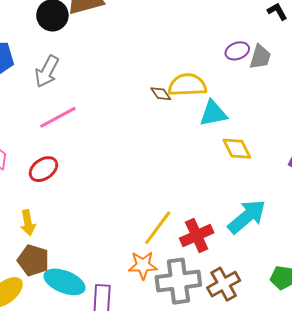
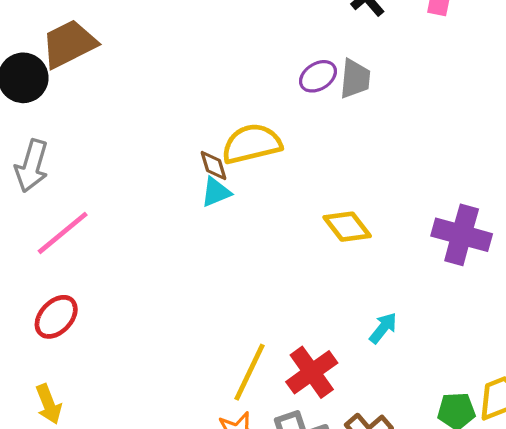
brown diamond: (161, 94) -> (213, 165), turned 30
cyan triangle: (213, 113) -> (216, 192), moved, size x0.7
cyan arrow: (247, 217) -> (383, 328), size x0.5

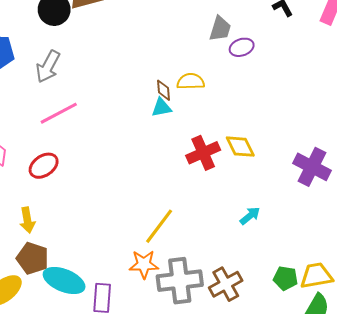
gray trapezoid: (355, 79) -> (220, 29), moved
yellow semicircle: (252, 144) -> (191, 81), size x0.7
red cross: (312, 372) -> (203, 153), moved

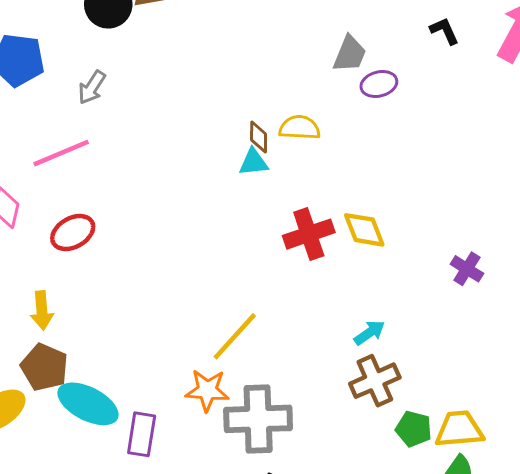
gray arrow: (48, 67) -> (92, 87), size x0.7
pink line: (59, 113) -> (61, 153), moved
purple cross: (312, 167) -> (467, 269), size x0.6
brown cross: (226, 284) -> (375, 381), moved

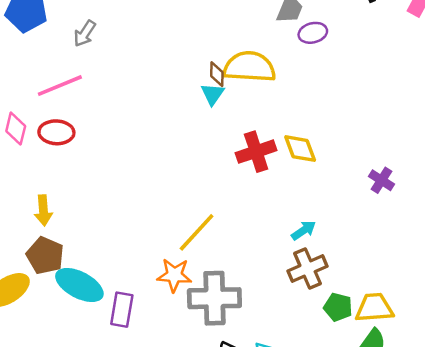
yellow semicircle: (300, 128) -> (249, 67), size x1.6
cyan triangle: (253, 162) -> (213, 94), turned -50
red ellipse: (73, 232) -> (56, 132), moved, turned 32

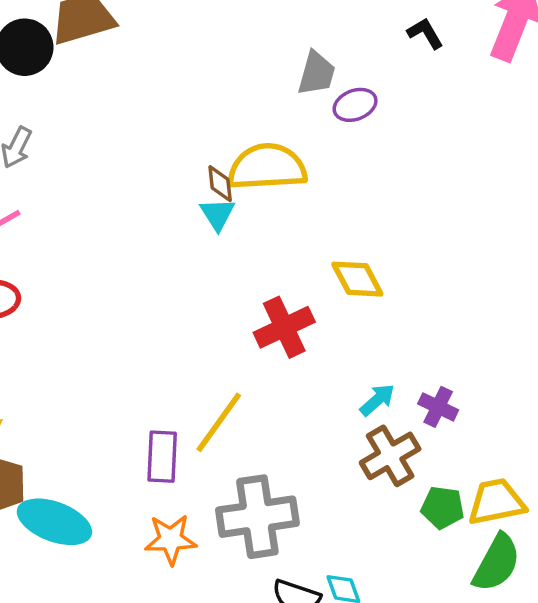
red cross: (256, 152) -> (284, 327), moved
purple cross: (381, 180) -> (438, 407), moved
orange star: (174, 275) -> (171, 539), moved
purple rectangle: (122, 310) -> (162, 457), moved

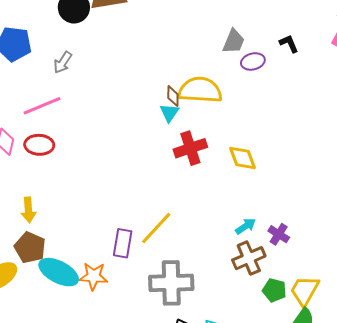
black L-shape: (425, 33) -> (289, 44), moved
red cross: (284, 327) -> (190, 148), moved
yellow trapezoid: (496, 502) -> (305, 291), turned -56
orange star: (171, 539) -> (93, 276), moved

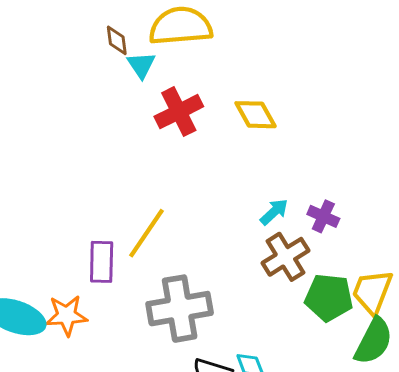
brown diamond: (173, 96) -> (117, 40), moved
green pentagon: (274, 290) -> (329, 297), size x1.4

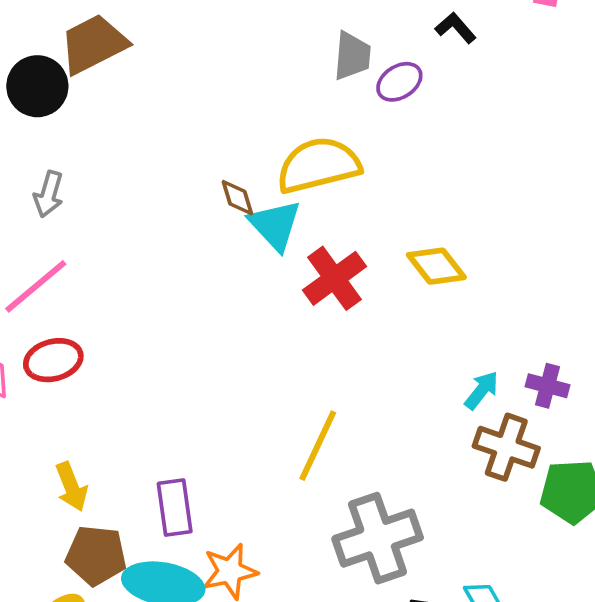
cyan triangle: (141, 65) -> (275, 225), size x1.4
brown cross: (285, 257) -> (506, 447), turned -30
purple rectangle: (102, 262) -> (175, 508), moved

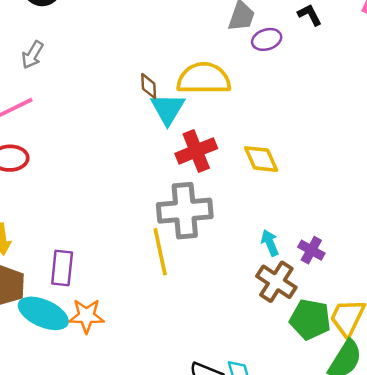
cyan arrow: (482, 390) -> (270, 243), turned -75
yellow line: (318, 446) -> (160, 252), turned -51
gray cross: (378, 538) -> (185, 211), moved

